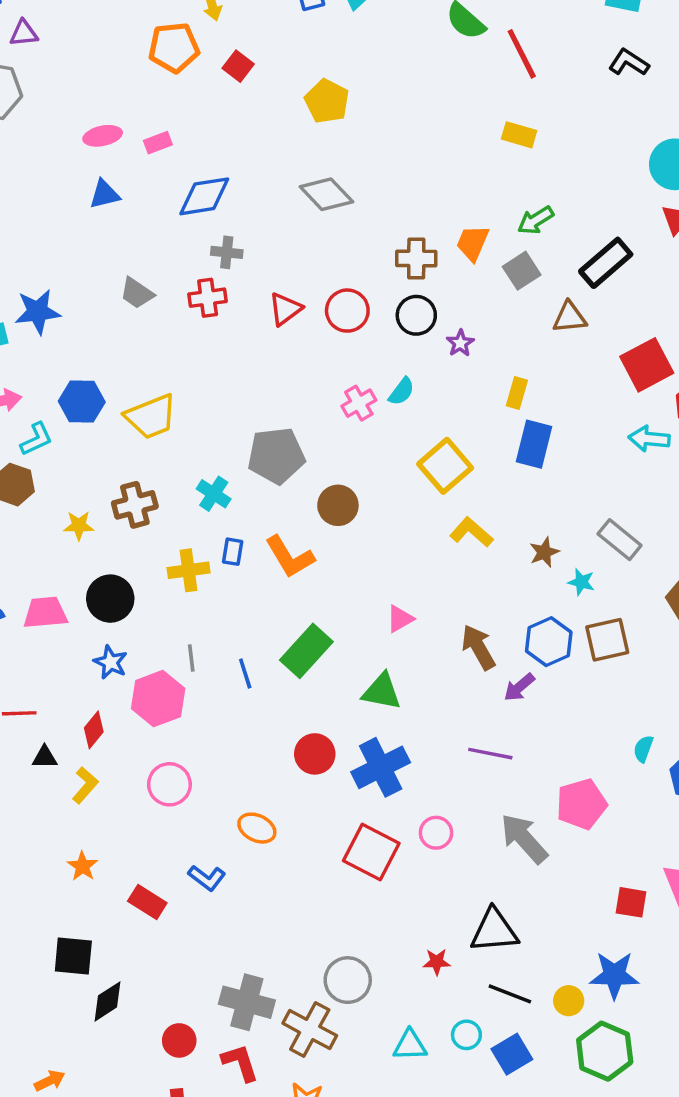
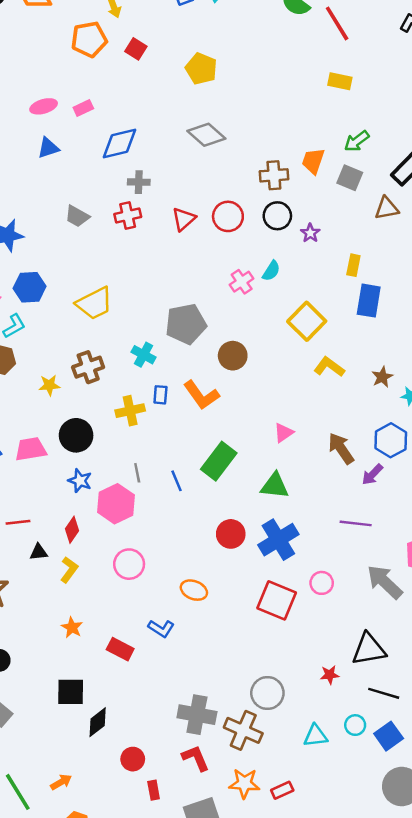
gray square: (522, 271) -> (350, 178), turned -30
blue hexagon: (82, 402) -> (30, 287), moved
red circle: (179, 1040) -> (133, 759), moved

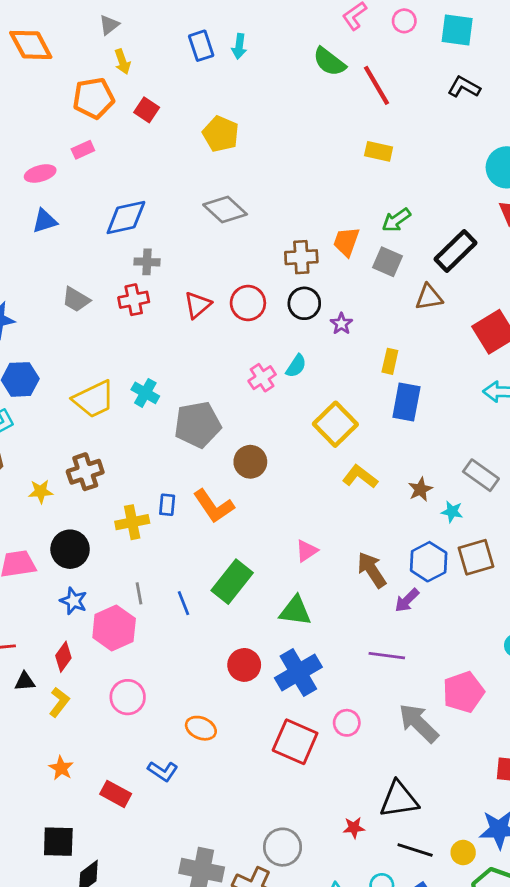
pink rectangle: (83, 108) -> (83, 150), moved
cyan cross: (144, 355) -> (145, 393), moved

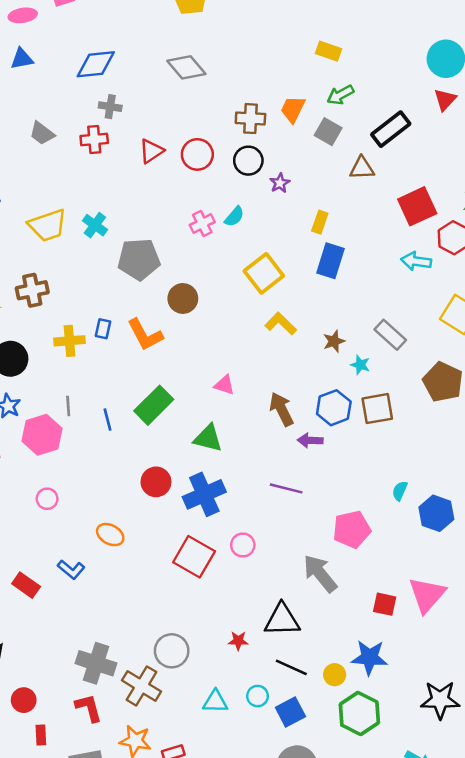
yellow rectangle: (379, 151) -> (329, 51), moved
pink triangle: (307, 551) -> (224, 385), turned 45
purple arrow: (407, 600) -> (310, 440), turned 40
pink circle: (128, 697) -> (47, 499), size x0.7
gray arrow: (419, 723) -> (320, 573), moved

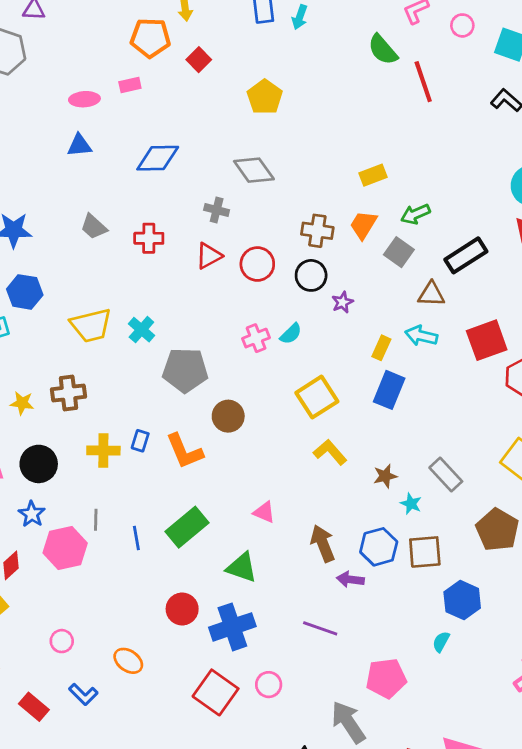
yellow rectangle: (329, 51) -> (373, 175), moved, turned -45
gray cross: (110, 107) -> (217, 210), moved
cyan arrow: (416, 261) -> (421, 336), moved
pink circle: (47, 499) -> (62, 641), moved
blue hexagon: (436, 513) -> (462, 600), moved

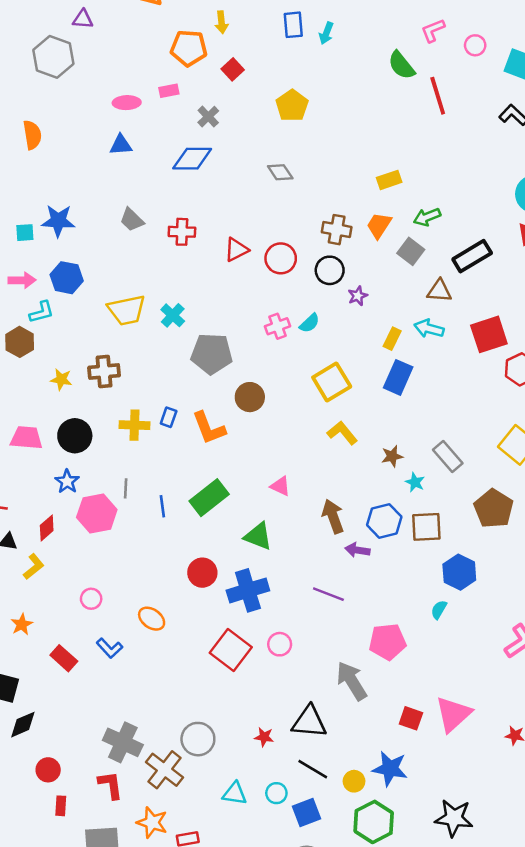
gray diamond: (254, 170) -> (280, 172), size x0.7
gray cross: (217, 210) -> (208, 117), moved, turned 30

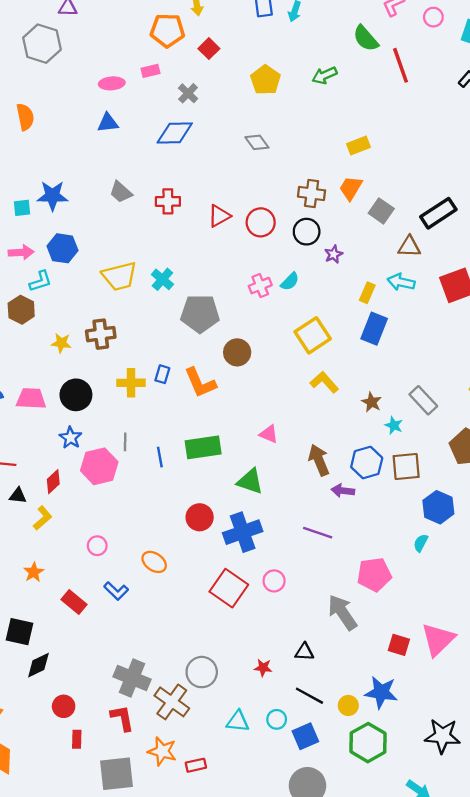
green arrow: (427, 217) -> (325, 75), moved
brown star: (392, 456) -> (372, 402), turned -30
green rectangle: (209, 498) -> (203, 447), turned 32
black triangle: (309, 722) -> (304, 652), size x0.6

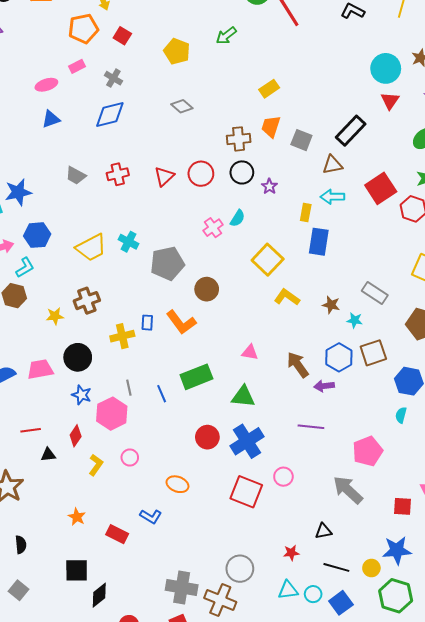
yellow L-shape: (43, 518) -> (96, 465), moved
pink circle: (97, 546) -> (130, 457), moved
cyan triangle: (238, 721) -> (288, 590), moved

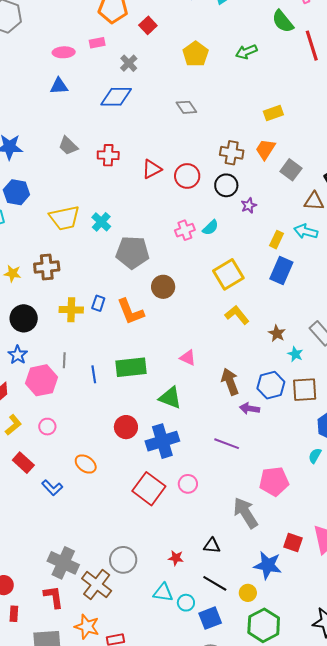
red rectangle: (117, 534) -> (23, 463), moved
blue star: (397, 550) -> (268, 565), moved

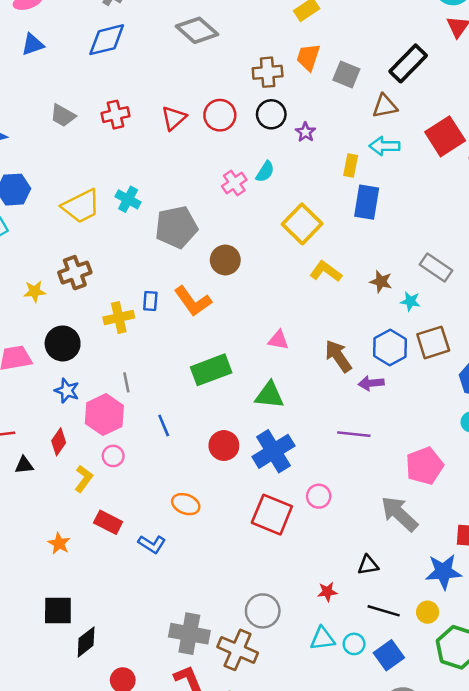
gray diamond: (186, 107) -> (197, 30), size x1.5
blue line: (94, 374) -> (164, 426), moved
pink circle: (47, 427) -> (113, 456), moved

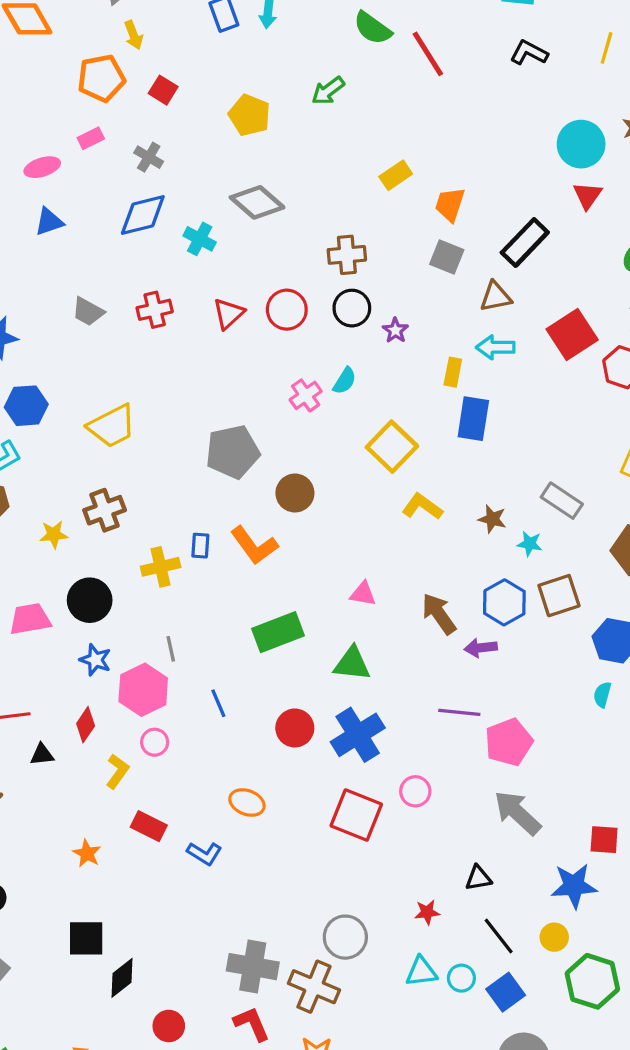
orange trapezoid: (308, 57) -> (450, 204), moved
cyan cross: (128, 199) -> (200, 239), moved
pink pentagon: (425, 466) -> (509, 742), moved
black line: (384, 611) -> (499, 936), turned 36

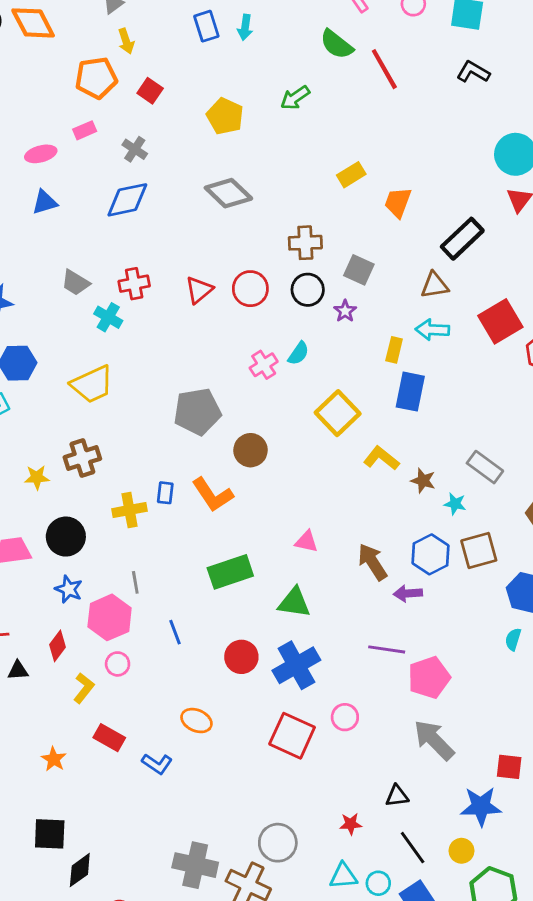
cyan cross: (200, 239) -> (108, 317), moved
gray square: (447, 257) -> (359, 270), moved
yellow L-shape: (422, 507) -> (381, 458), moved

